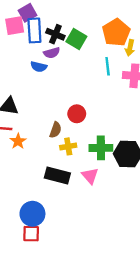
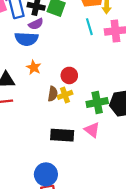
blue semicircle: (39, 67) -> (26, 39), size x1.5
orange star: (18, 141) -> (34, 67), moved
yellow cross: (68, 146) -> (65, 95), moved

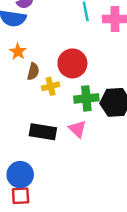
red circle: (69, 75) -> (72, 63), moved, size x1.5
brown semicircle: (53, 94) -> (33, 71), moved

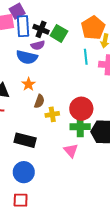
red circle: (72, 63) -> (81, 109), moved
black rectangle: (43, 132) -> (25, 140), moved
blue circle: (20, 175) -> (24, 172), moved

